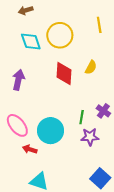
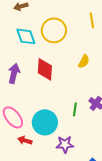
red diamond: (64, 74) -> (45, 69), moved
purple star: (90, 137) -> (65, 144), moved

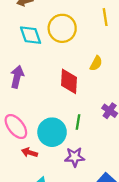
red diamond: (45, 69) -> (69, 81), moved
green line: (75, 109) -> (78, 122), moved

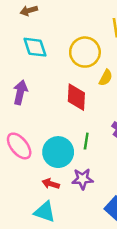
yellow circle: (62, 28) -> (85, 52), moved
red arrow: (29, 152) -> (51, 184), moved

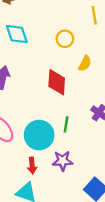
yellow circle: (85, 52) -> (65, 39), size x0.6
red arrow: (51, 184) -> (32, 166), turned -112

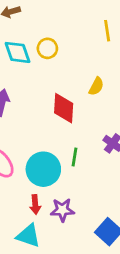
yellow circle: (65, 39) -> (47, 48), moved
purple star: (63, 161) -> (62, 210), moved

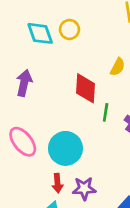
green line: (75, 157) -> (106, 112), moved

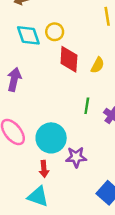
red diamond: (86, 88) -> (69, 59), moved
purple star: (84, 188) -> (76, 157), moved

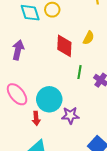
red diamond: (69, 59) -> (64, 46), moved
red arrow: (44, 169) -> (36, 118), moved

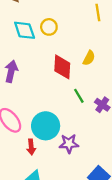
green line: (79, 72) -> (79, 96), turned -40

